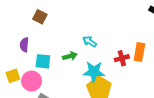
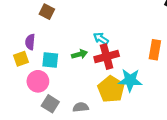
red cross: (122, 58) -> (107, 57), moved, size x1.5
cyan star: (94, 72) -> (130, 80), moved
yellow square: (13, 76) -> (21, 59), moved

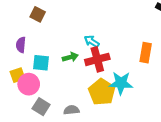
yellow square: (21, 59) -> (17, 75), moved

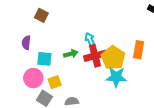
cyan arrow: (92, 41) -> (90, 40), turned 32
yellow square: (17, 75) -> (55, 82), moved
yellow pentagon: (102, 92) -> (113, 58), moved

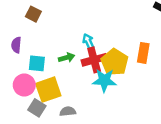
cyan star: (116, 77) -> (104, 80), moved
yellow square: (55, 82) -> (48, 90), size x1.6

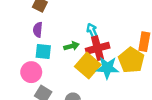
purple semicircle: (16, 45) -> (38, 30), moved
yellow pentagon: (115, 62) -> (131, 60), moved
yellow square: (48, 90) -> (88, 66), moved, turned -30

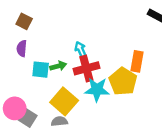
cyan square: (43, 51) -> (41, 70), moved
yellow square: (88, 66) -> (64, 101), moved
pink circle: (31, 72) -> (15, 108), moved

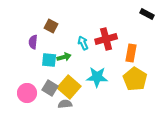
brown square: (24, 21) -> (51, 26), moved
red cross: (86, 68) -> (106, 39), moved
yellow pentagon: (123, 81) -> (135, 79), moved
gray square: (28, 118) -> (50, 88), moved

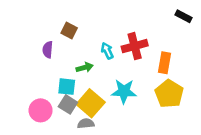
cyan square: (49, 60) -> (67, 87), moved

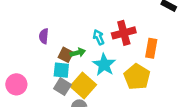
brown square: (69, 31) -> (66, 55), moved
cyan star: (124, 91) -> (104, 65), moved, turned 30
yellow pentagon: (169, 94) -> (137, 77), moved
pink circle: (41, 110) -> (16, 84), moved

